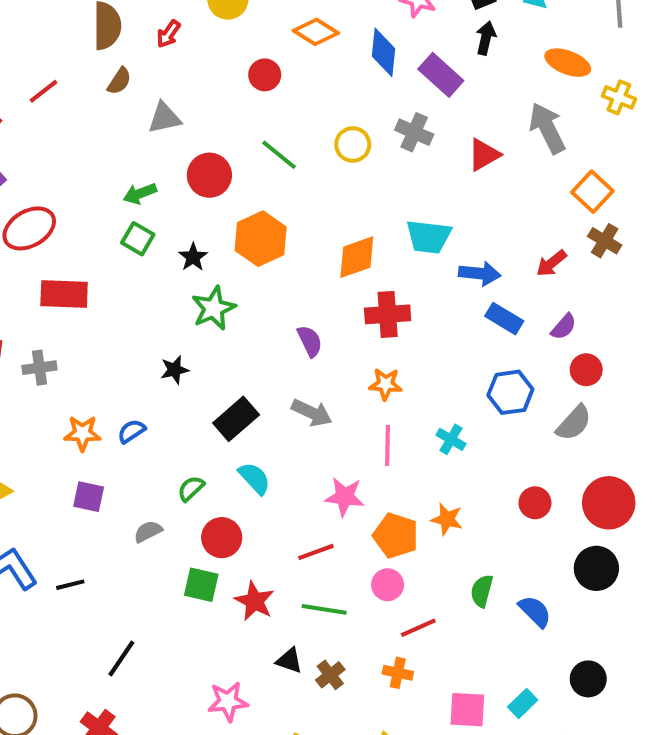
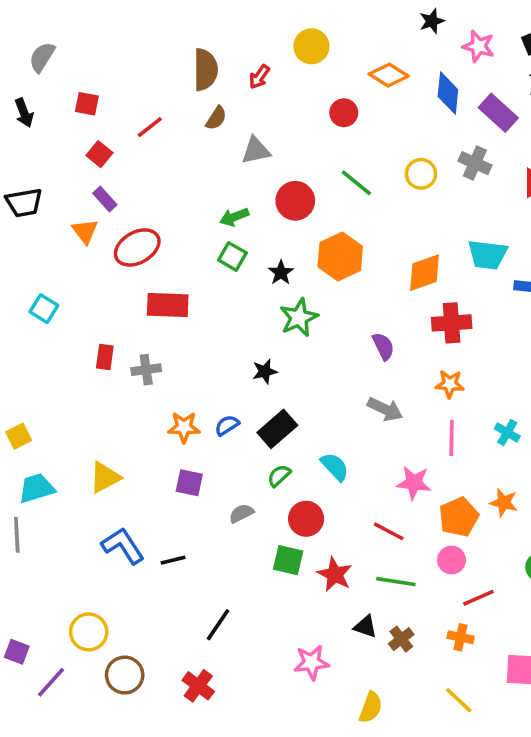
black rectangle: (236, 419) -> (277, 429), moved
orange pentagon: (396, 536) -> (459, 517), turned 30
red line: (316, 552) -> (389, 531), turned 48

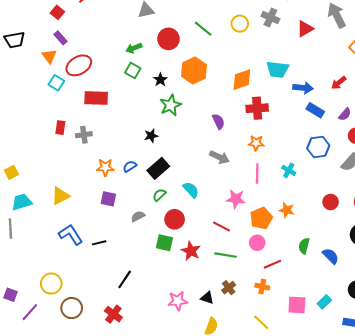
cyan square: (44, 309) -> (56, 83), moved
black triangle: (365, 627) -> (207, 298), moved

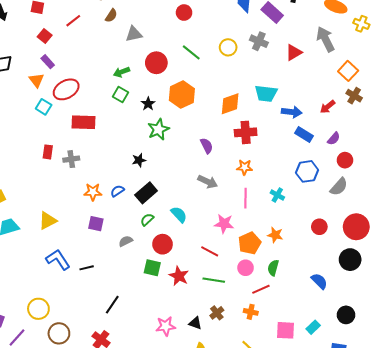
green semicircle: (304, 246) -> (273, 268), moved

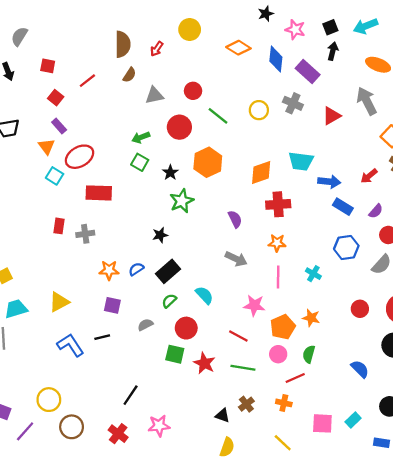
red circle: (184, 13) -> (193, 91), moved
black line: (87, 268) -> (102, 337), moved
pink star: (166, 326) -> (159, 426), moved

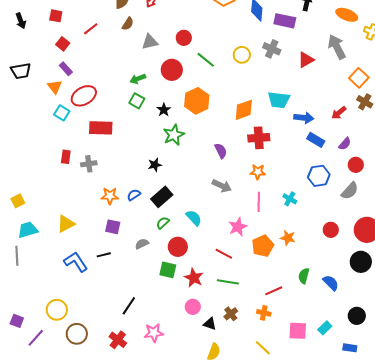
purple rectangle: (308, 72) -> (285, 21), turned -30
pink star: (254, 305) -> (238, 227), turned -30
pink circle: (278, 354) -> (193, 307), moved
green semicircle: (309, 354) -> (304, 276), moved

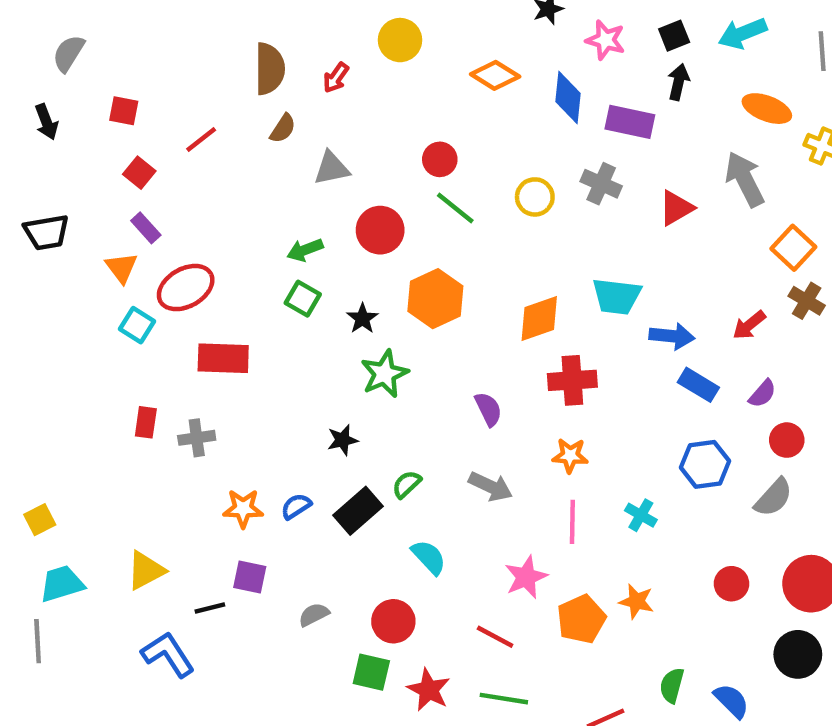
red circle: (184, 38) -> (440, 159), moved
green semicircle: (163, 223) -> (407, 484), moved
black line: (104, 255) -> (210, 608), moved

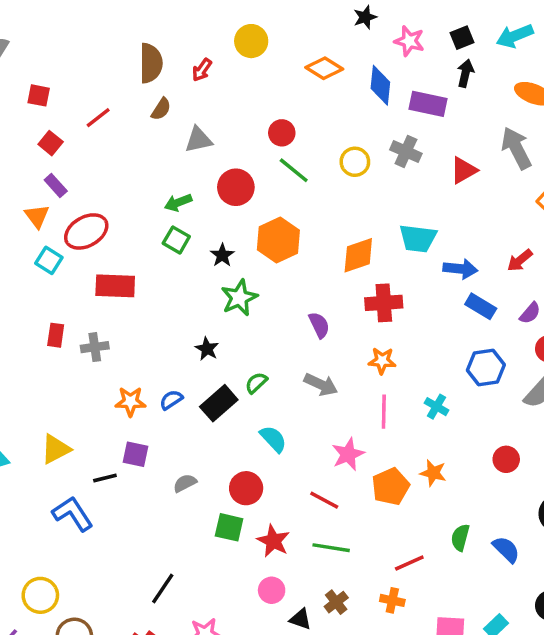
black star: (343, 440) -> (207, 349), turned -30

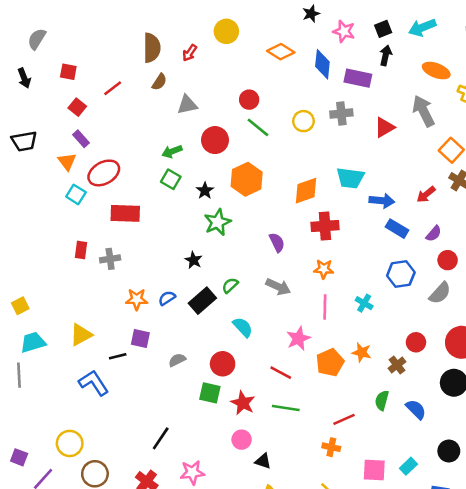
gray cross: (406, 152) -> (341, 114), turned -30
brown cross: (336, 602) -> (397, 365), moved

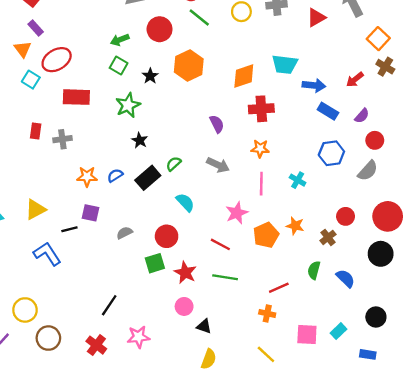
green star: (218, 222) -> (128, 105), moved
green square: (210, 393) -> (155, 263), turned -30

